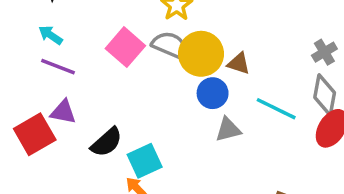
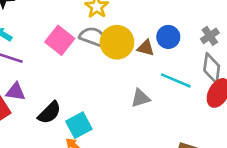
blue circle: (213, 93) -> (168, 37), moved

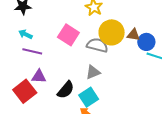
gray semicircle: (93, 37) -> (97, 45), moved
blue circle: (168, 37) -> (146, 42), moved
gray triangle: (140, 98) -> (93, 72), moved

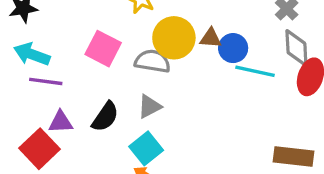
cyan arrow: (25, 34) -> (32, 54), size x1.5
black semicircle: (66, 90) -> (105, 117), moved

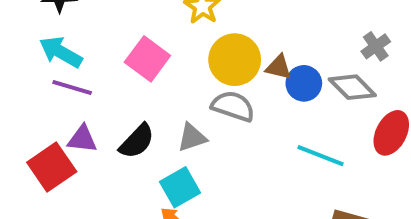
gray diamond: (296, 48) -> (352, 87), moved, turned -51
gray semicircle: (152, 61) -> (233, 106), moved
cyan line: (255, 71) -> (320, 156), moved

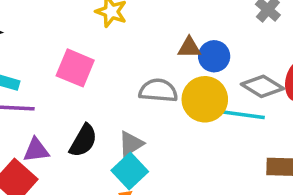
yellow circle: (235, 60) -> (205, 99), moved
gray diamond: (352, 87) -> (262, 86), moved
gray triangle: (192, 137) -> (131, 144), moved

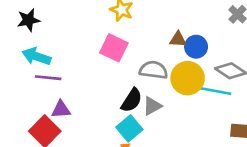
pink square: (75, 68) -> (114, 48), moved
black semicircle: (83, 141) -> (132, 100), moved
gray triangle: (131, 144) -> (152, 106), moved

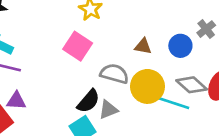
blue circle: (196, 47) -> (180, 46), moved

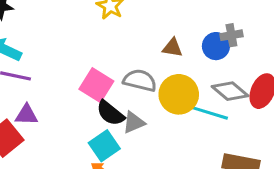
gray cross: (206, 29) -> (231, 35), moved, turned 30
pink square: (78, 46) -> (96, 85), moved
black semicircle: (88, 101) -> (110, 113), turned 90

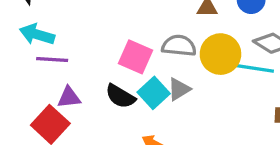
black semicircle: (110, 113) -> (120, 96), moved
cyan square: (104, 146) -> (154, 93), moved

